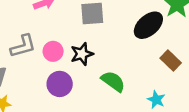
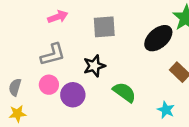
gray L-shape: (23, 46) -> (53, 55), moved
pink circle: (53, 51) -> (49, 85), moved

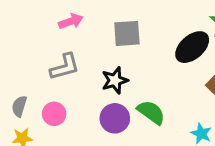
pink circle: (49, 85) -> (54, 114), moved
purple circle: (73, 95) -> (115, 118), moved

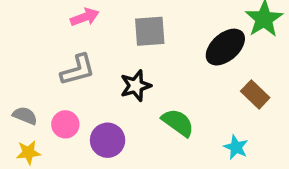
gray semicircle: (19, 106) -> (25, 116), turned 95
purple circle: (115, 118) -> (108, 140), moved

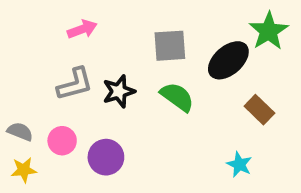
gray square: (150, 31) -> (170, 46), moved
black star: (136, 86) -> (119, 91), moved
green semicircle: (178, 123) -> (177, 97), moved

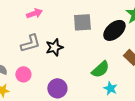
green semicircle: (177, 97) -> (100, 69), moved, turned 102
purple circle: (106, 157) -> (57, 88), moved
cyan star: (239, 164) -> (110, 88), moved

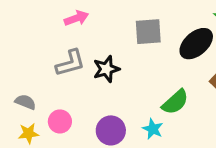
pink circle: (23, 74) -> (60, 121), moved
cyan star: (110, 88) -> (153, 129), moved

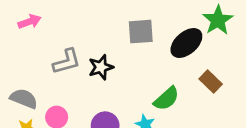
pink arrow: (76, 18) -> (30, 22), moved
gray semicircle: (25, 102) -> (24, 99), size x1.4

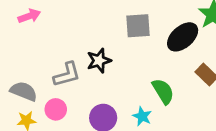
gray L-shape: (67, 62) -> (67, 75), moved
green semicircle: (166, 99) -> (163, 91), turned -80

